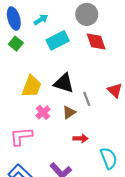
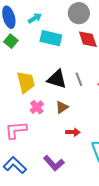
cyan rectangle: (58, 40) -> (51, 38), turned 40
yellow trapezoid: (32, 86) -> (26, 82), turned -35
gray line: (87, 99) -> (79, 79), moved

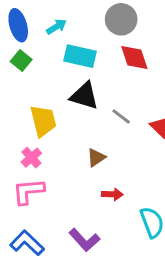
black triangle: (57, 79) -> (84, 96), moved
gray line: (79, 79) -> (121, 116), turned -32
pink cross: (37, 107) -> (31, 158), moved

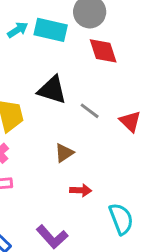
cyan arrow: (56, 27) -> (18, 30), moved
cyan rectangle: (80, 56) -> (51, 30), moved

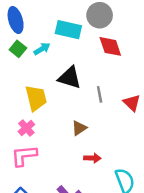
cyan arrow: (18, 30) -> (42, 49), moved
gray line: (90, 111) -> (100, 94), turned 42

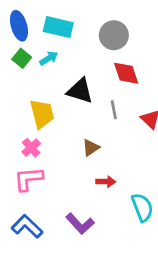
gray circle: (100, 15) -> (114, 35), moved
cyan rectangle: (68, 30) -> (58, 27), moved
red diamond: (110, 46) -> (126, 73), moved

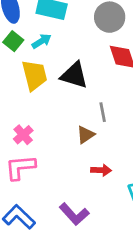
gray line: (114, 110) -> (103, 112), moved
yellow trapezoid: (42, 114) -> (35, 75), moved

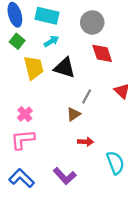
cyan arrow: (42, 41) -> (51, 41), moved
gray line: (103, 112) -> (87, 96), turned 40

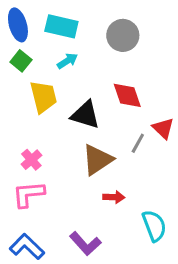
red diamond: (102, 53) -> (127, 95), moved
black triangle: (65, 68) -> (85, 115), moved
gray line: (87, 96) -> (138, 143), moved
brown triangle: (73, 114) -> (97, 160), size x1.6

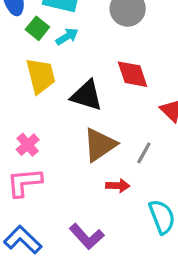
green square: (21, 61) -> (37, 28), moved
gray line: (138, 143) -> (144, 153), moved

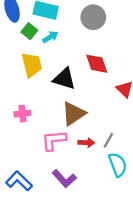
pink cross: (28, 145) -> (22, 114), turned 35
gray line: (144, 153) -> (108, 140), moved
pink L-shape: (24, 182) -> (54, 140), moved

